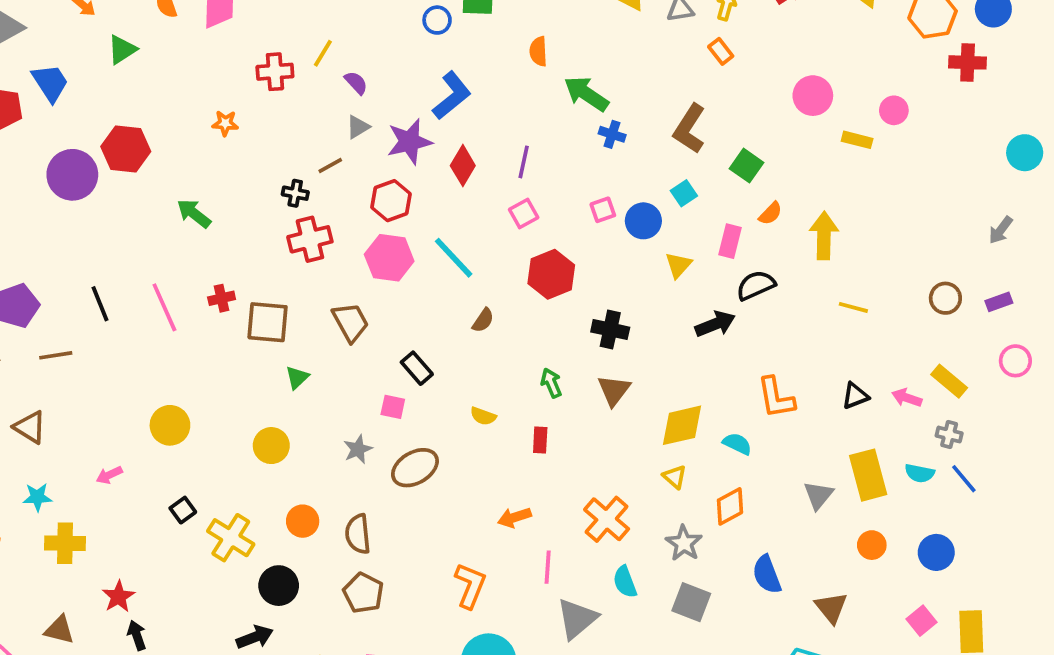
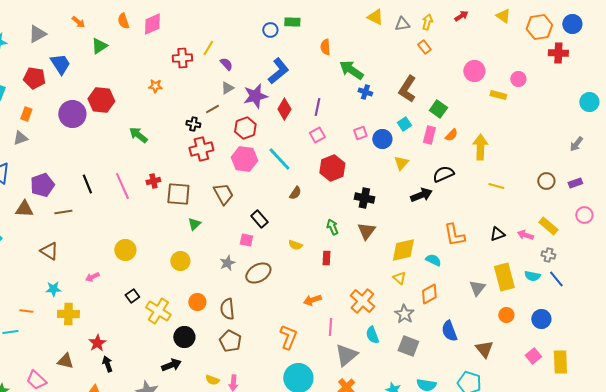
pink rectangle: (730, 241) -> (429, 135), moved

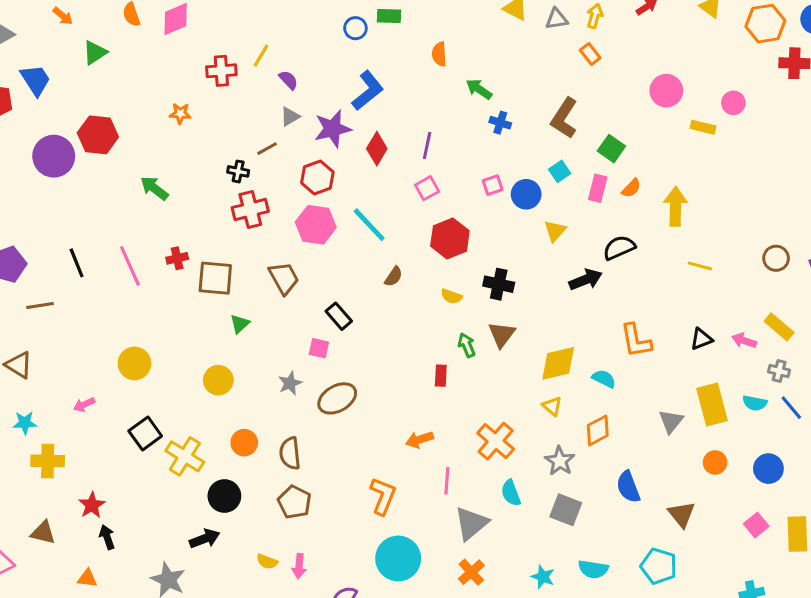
green arrow: (351, 70) -> (479, 89), size x0.7
green arrow: (332, 227) -> (467, 345), moved
yellow semicircle: (295, 245) -> (451, 296), moved
black square: (132, 296) -> (145, 434), size x1.5

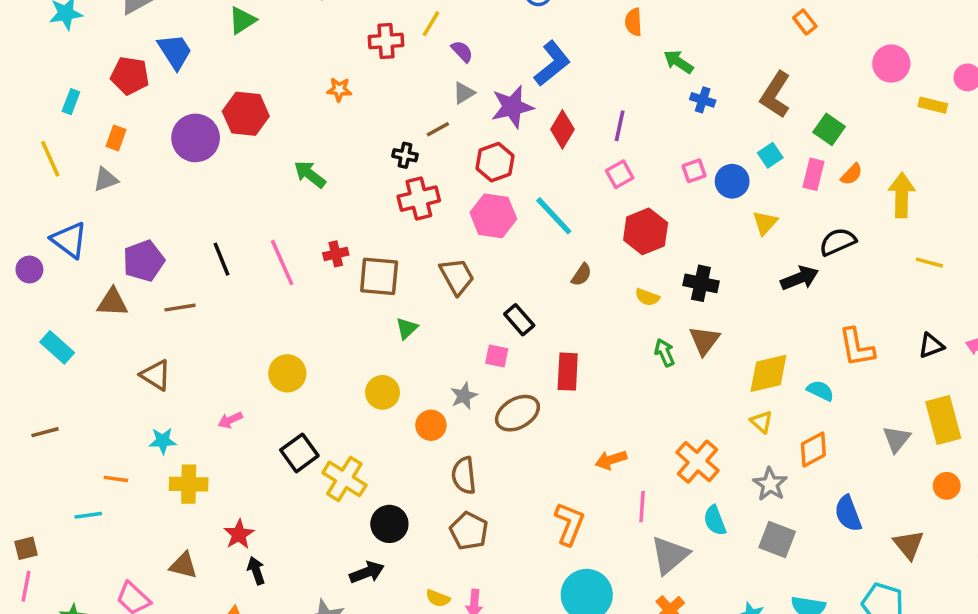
red rectangle: (441, 376) -> (568, 372), moved, size x1.5
orange circle: (244, 443) -> (431, 425), moved

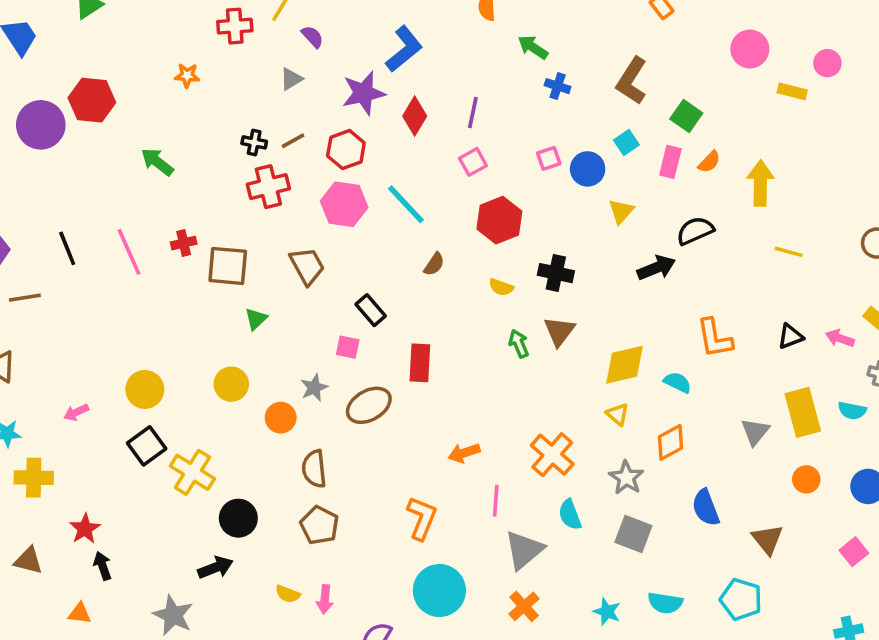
gray triangle: (464, 93) -> (291, 79), moved
brown line: (438, 129) -> (293, 141), moved
yellow circle: (287, 373) -> (145, 389), moved

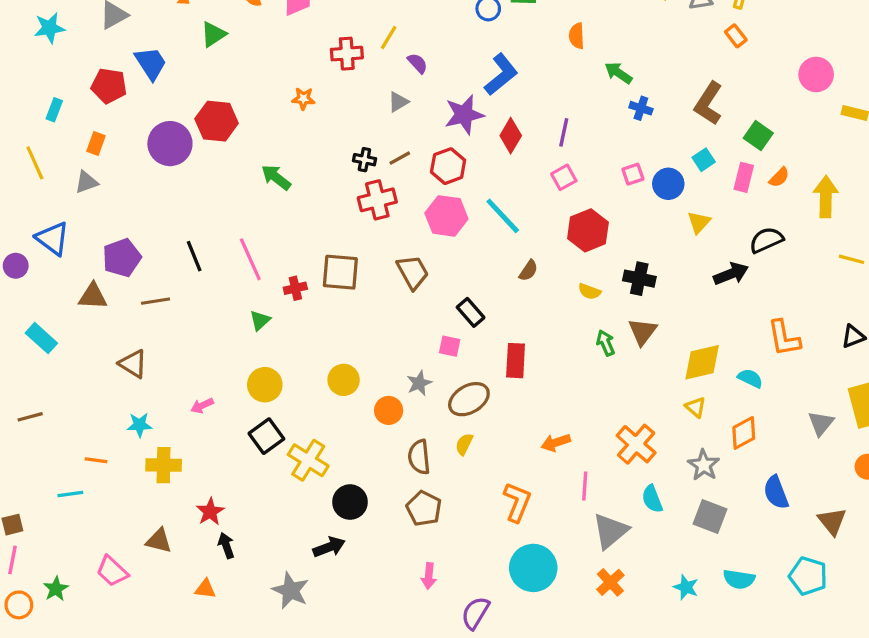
red cross: (184, 243) -> (295, 288), moved
green triangle: (256, 319) -> (260, 320), moved
yellow semicircle: (288, 594) -> (464, 444), moved, turned 95

